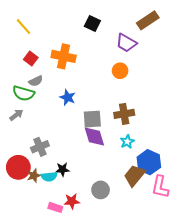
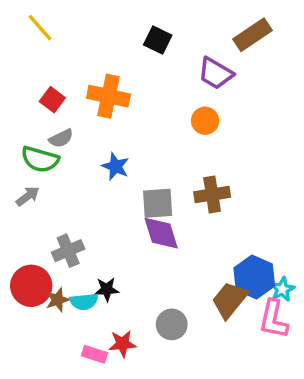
yellow line: (23, 27) -> (40, 28), moved
cyan star: (127, 142) -> (282, 289), moved

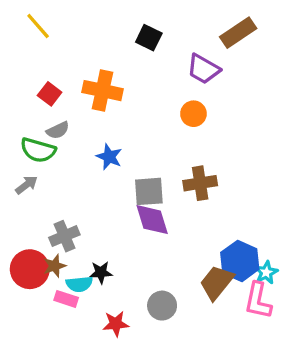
brown star: (58, 300) -> (55, 266), moved
pink rectangle: (94, 354) -> (66, 299), moved

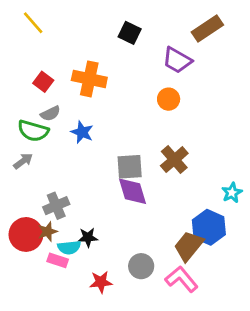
blue star: (109, 157) -> (82, 132), moved
brown cross: (200, 183) -> (174, 160), turned -32
cyan star: (266, 272) -> (232, 193), moved
pink L-shape: (258, 301) -> (181, 279), moved, turned 128

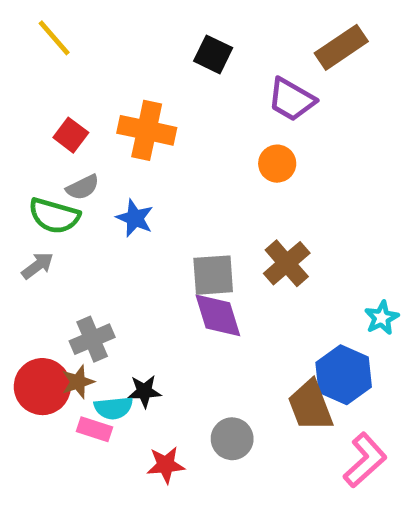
brown trapezoid: (189, 246) -> (310, 406), turned -60
pink L-shape: (181, 279) -> (365, 460), moved, turned 88

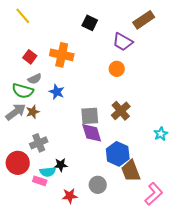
gray arrow: (38, 266) -> (16, 112), size x1.5
blue hexagon: (344, 375) -> (118, 154), moved
brown star: (78, 382) -> (33, 112), moved

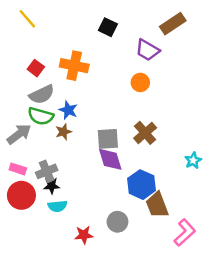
gray semicircle: (35, 79) -> (42, 94), size x1.5
green semicircle: (23, 91) -> (41, 116), moved
brown star: (33, 112) -> (63, 132), moved
black star: (61, 165) -> (51, 186), moved
pink rectangle: (40, 181) -> (18, 169), moved

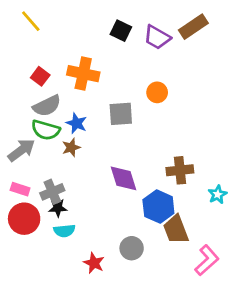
purple trapezoid: (147, 50) -> (157, 37), moved
brown cross: (145, 133) -> (180, 170), moved, turned 35
gray square: (108, 139) -> (121, 114), moved
cyan star: (193, 161) -> (218, 194), moved
red star: (84, 235) -> (94, 263), turned 30

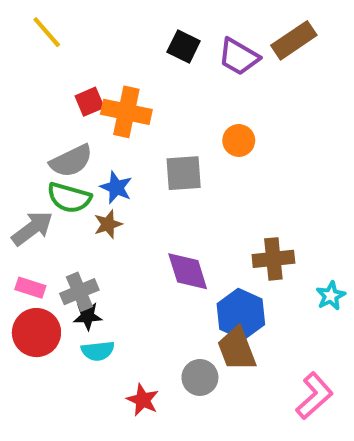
red square: (40, 76) -> (90, 102), moved, turned 30
brown trapezoid: (176, 229) -> (237, 349), moved

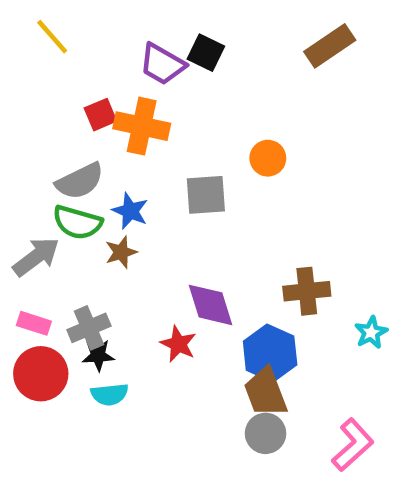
purple trapezoid: (239, 57) -> (162, 64), moved
gray circle: (200, 377) -> (266, 433), moved
red star: (143, 400) -> (178, 344), moved

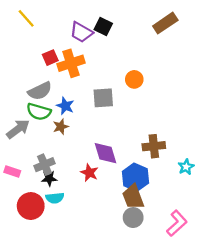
orange cross: (142, 126) -> (71, 63), turned -30
pink rectangle: (34, 323) -> (12, 171), moved
red circle: (41, 374) -> (31, 206), moved

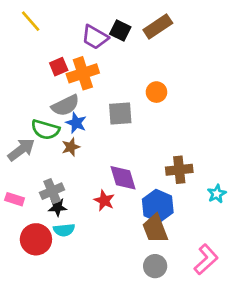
brown rectangle: (165, 23) -> (158, 26), moved
gray semicircle: (40, 91) -> (65, 105), moved
gray circle: (133, 218) -> (155, 266), moved

